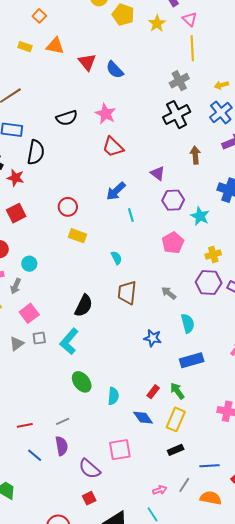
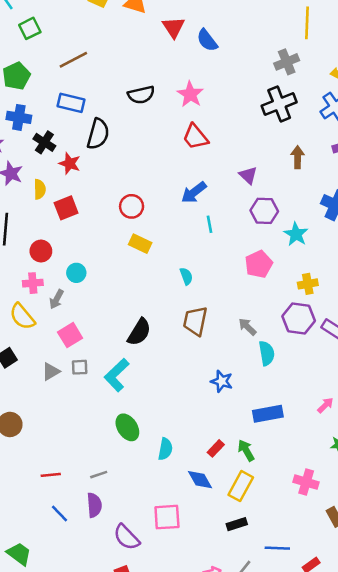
cyan semicircle: (188, 323) -> (267, 353), moved

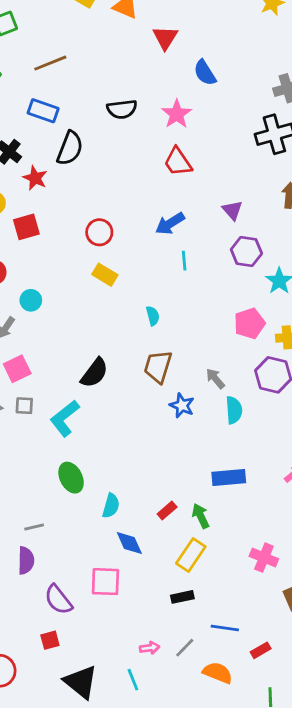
blue semicircle: (207, 40) -> (205, 73), moved
pink pentagon: (259, 264) -> (250, 323), moved
blue star: (222, 381) -> (182, 405), moved
blue diamond: (200, 480) -> (129, 543), moved

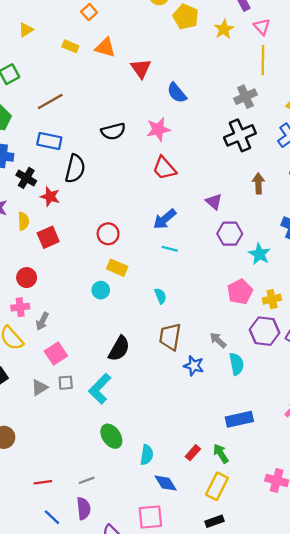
pink star: (177, 114) -> (158, 129), turned 30
cyan line: (184, 261) -> (170, 249), moved, turned -63
cyan circle: (31, 300) -> (101, 290), moved

